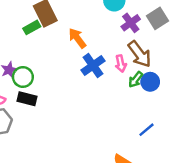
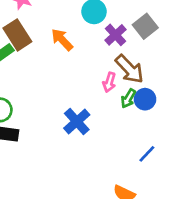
orange arrow: (77, 38) -> (62, 40), moved
pink arrow: (121, 64) -> (109, 82), turned 35
blue cross: (93, 65) -> (77, 122), moved

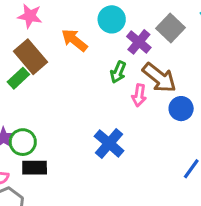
orange arrow: (62, 40) -> (74, 40), moved
green arrow: (128, 98) -> (118, 72), moved

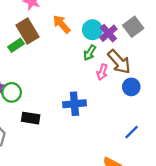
cyan circle: (112, 19) -> (92, 30), moved
blue cross: (109, 143) -> (74, 104), turned 35
black rectangle: (35, 168) -> (31, 118), moved

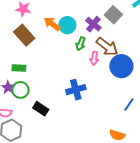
cyan circle: (92, 30) -> (67, 25), moved
green rectangle: (16, 45) -> (19, 68), moved, turned 48
blue circle: (131, 87) -> (121, 66), size x1.5
black rectangle: (31, 118) -> (41, 109), turned 35

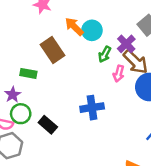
purple cross: (93, 24) -> (126, 44), moved
brown rectangle: (24, 35) -> (52, 50), moved
green circle: (20, 90) -> (21, 114), moved

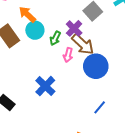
cyan circle: (92, 30) -> (35, 30), moved
blue cross: (92, 108) -> (45, 86), turned -36

